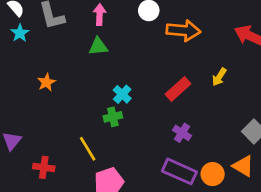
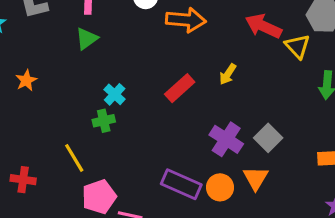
green triangle: (98, 46) -> (87, 39), turned -30
purple cross: (182, 133) -> (226, 139), moved, size x1.5
orange triangle: (243, 166) -> (256, 178), turned 30

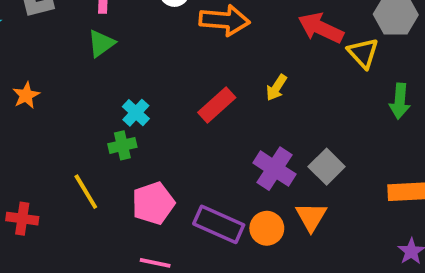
pink pentagon: (99, 197) -> (153, 203), moved

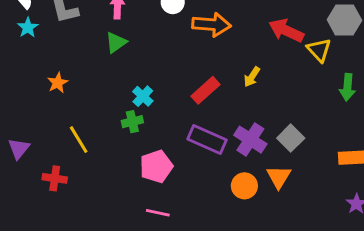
yellow line: (86, 192) -> (79, 140), moved
purple rectangle: (219, 224) -> (207, 140), moved

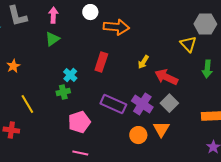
red arrow: (286, 31) -> (166, 77), moved
red rectangle: (206, 90) -> (101, 62), moved, turned -30

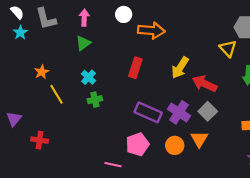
yellow arrow: (143, 62) -> (180, 68), size x1.5
cyan cross: (70, 75) -> (88, 77), moved
yellow line: (27, 104) -> (57, 94), moved
pink pentagon: (79, 122) -> (137, 144), moved

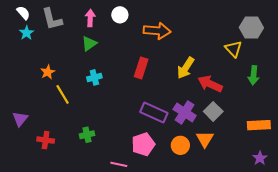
white circle: (124, 14) -> (120, 15), moved
cyan cross: (88, 77) -> (94, 77), turned 32
green cross: (95, 100) -> (87, 135), moved

